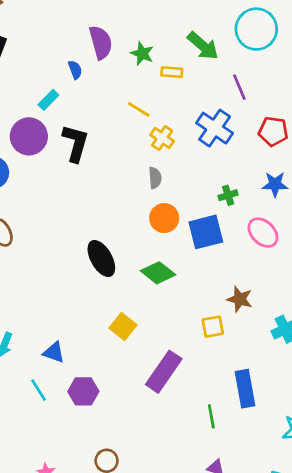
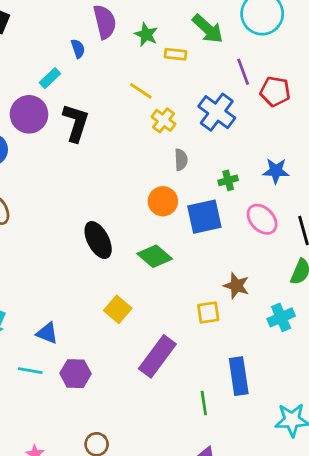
red pentagon: (273, 131) -> (275, 91), moved
gray semicircle: (155, 178) -> (181, 160), moved
cyan line: (38, 390) -> (30, 371), turned -50

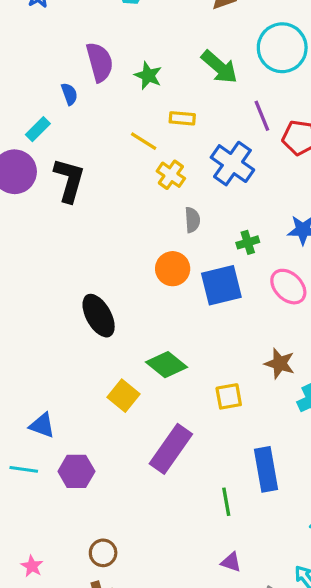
yellow rectangle: (175, 54) -> (182, 118), moved
green diamond: (155, 256) -> (166, 365), moved
brown star: (236, 286) -> (280, 363), moved

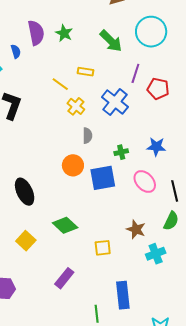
green star: (148, 75) -> (64, 33), moved
purple line: (262, 116) -> (135, 73), turned 36
yellow square: (123, 396) -> (26, 241), moved
purple rectangle: (171, 449) -> (64, 278), size x0.7

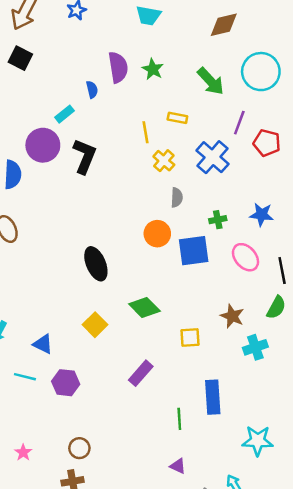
yellow line: (60, 84) -> (146, 132), turned 42

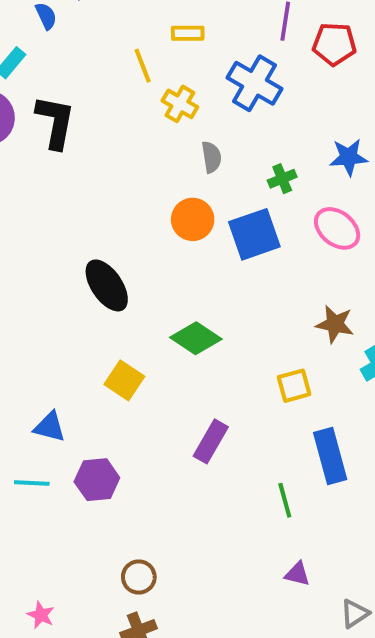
yellow square: (190, 337) -> (294, 386), moved
pink star: (23, 452) -> (41, 615), moved

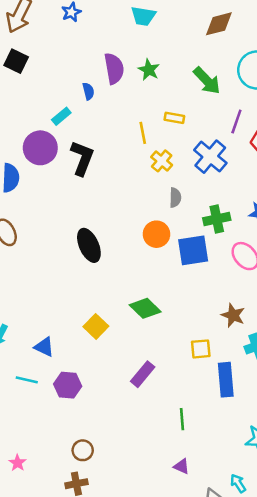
green cross: (282, 179) -> (217, 219), size x1.5
black ellipse: (107, 285) -> (89, 245), moved
blue rectangle: (330, 456) -> (226, 380), moved

